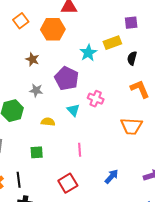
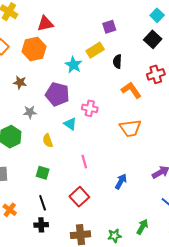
yellow semicircle: (48, 122) -> (48, 141), turned -104
green square: (37, 152) -> (43, 173), turned 32
black line: (19, 180) -> (43, 203), moved

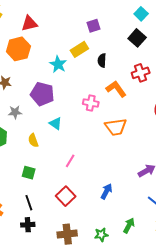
pink cross: (90, 108) -> (91, 103), moved
pink line: (84, 162) -> (70, 161), turned 48
blue arrow: (121, 181) -> (106, 191), moved

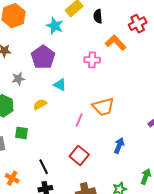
purple pentagon: (42, 94) -> (43, 57), turned 30
orange trapezoid: (116, 127) -> (103, 107), moved
yellow semicircle: (33, 140) -> (40, 104), turned 88
green square: (29, 173) -> (22, 133), moved

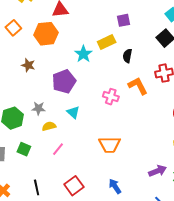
gray star: (18, 79) -> (38, 108), moved
pink line: (79, 120) -> (58, 149), moved
blue arrow: (119, 146) -> (115, 186), turned -70

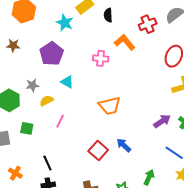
red square: (74, 186) -> (98, 150), moved

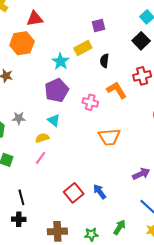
purple pentagon: (52, 54) -> (57, 90), moved
yellow semicircle: (46, 101) -> (42, 138), moved
orange trapezoid: (110, 106) -> (109, 137), moved

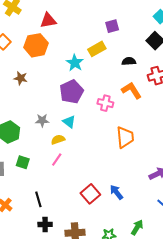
black semicircle: (104, 61) -> (129, 61), moved, turned 80
gray star: (19, 118) -> (42, 120), moved
orange trapezoid: (109, 137) -> (125, 137), turned -90
black cross: (19, 219) -> (45, 224), moved

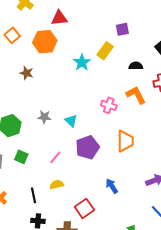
yellow rectangle: (97, 49) -> (105, 51), turned -30
purple pentagon: (71, 92) -> (87, 147), moved
yellow semicircle: (58, 140) -> (57, 185), moved
blue arrow: (116, 192) -> (112, 186), moved
red square: (90, 194) -> (84, 208), moved

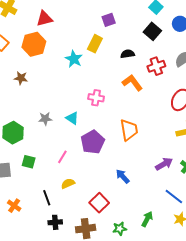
pink cross: (109, 105) -> (96, 98), moved

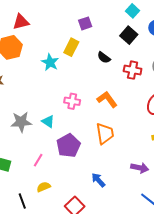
black semicircle: (128, 54) -> (104, 58), turned -136
red cross: (156, 66) -> (133, 70), turned 30
orange L-shape: (132, 83) -> (107, 99), moved
gray star: (45, 119) -> (21, 122), size x1.5
purple arrow: (164, 164) -> (140, 168), turned 42

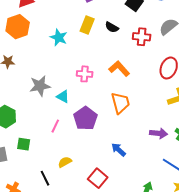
yellow rectangle: (71, 47) -> (87, 25), moved
gray star: (21, 122) -> (40, 86), moved
pink line: (38, 160) -> (55, 126), moved

